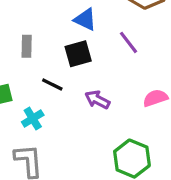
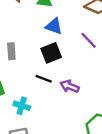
black line: (52, 84) -> (44, 79), moved
cyan cross: (33, 118) -> (22, 106), turned -35

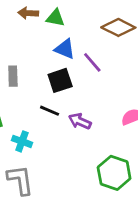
purple line: (89, 40) -> (92, 62), moved

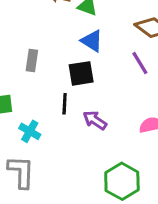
purple line: (92, 62) -> (140, 63), moved
black line: (50, 111) -> (65, 104), turned 60

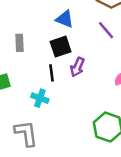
purple arrow: (95, 120) -> (77, 67), moved, turned -90
cyan cross: (30, 131) -> (40, 98), moved

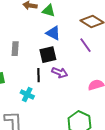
purple arrow: (77, 67) -> (60, 73), turned -98

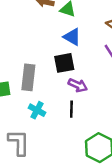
gray rectangle: (15, 49) -> (28, 77), moved, size x1.5
black line: (38, 75) -> (71, 109), moved

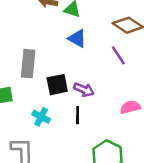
black square: (64, 63) -> (57, 85), moved
gray rectangle: (28, 77) -> (28, 64), moved

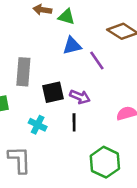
blue triangle: (77, 38) -> (72, 46), turned -42
purple line: (118, 55) -> (97, 60), moved

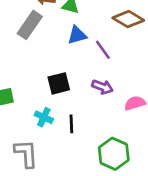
gray rectangle: (23, 72) -> (30, 25), moved, turned 32
purple arrow: (80, 97) -> (102, 87), moved
black line: (74, 122) -> (71, 124), moved

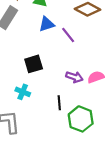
purple arrow: (102, 87) -> (74, 77), moved
black line: (71, 124) -> (59, 103), moved

